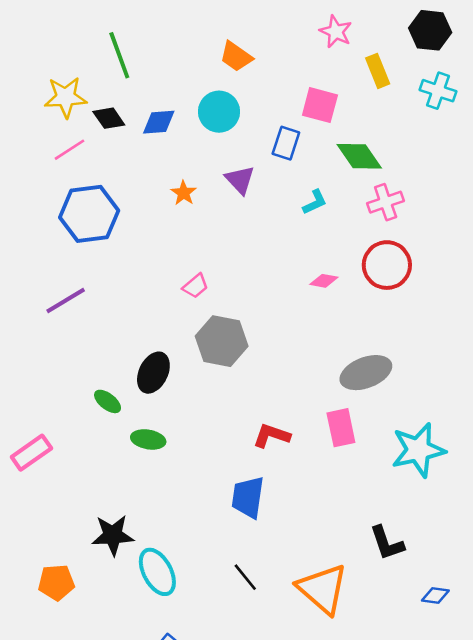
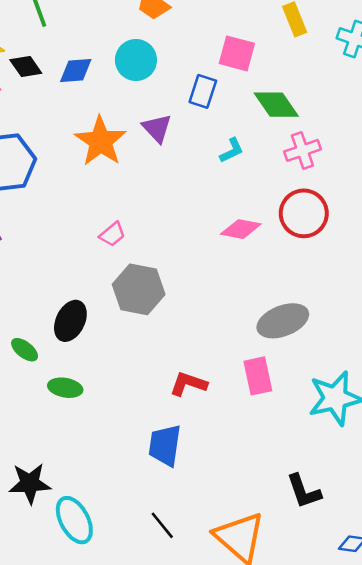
orange star: (184, 193) -> (101, 141), size x2.0
pink diamond: (324, 281) -> (241, 229), size x1.4

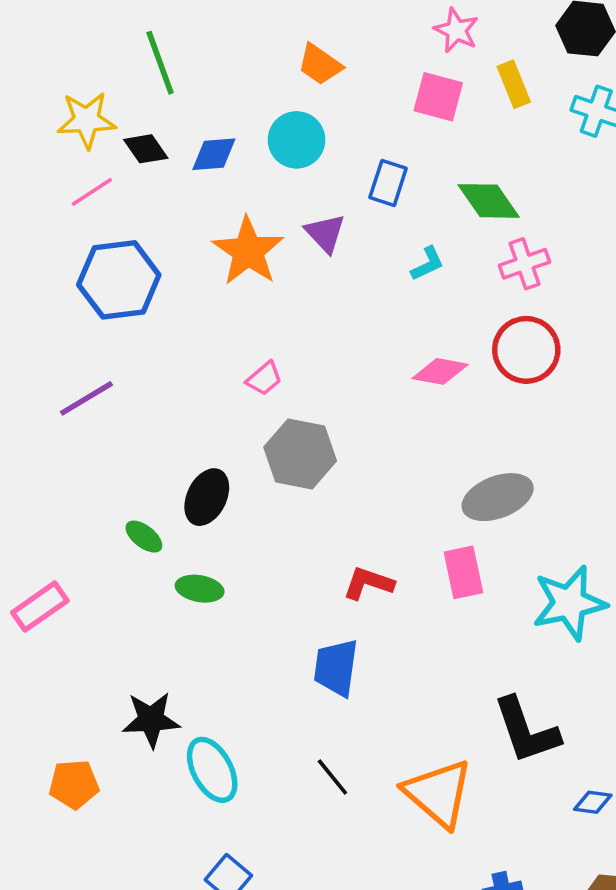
pink square: (237, 53) -> (438, 97), moved
black L-shape: (304, 491) -> (526, 730), size x1.4

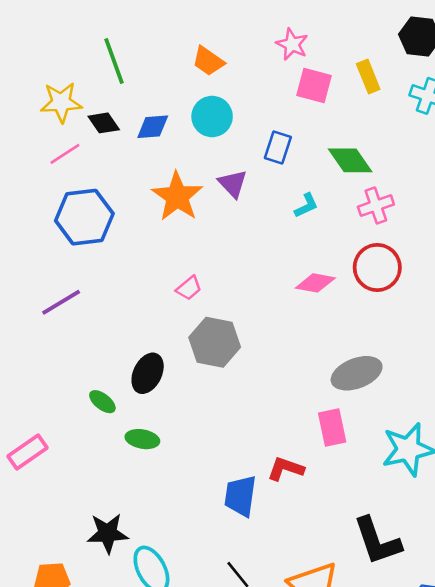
pink star: (456, 30) -> (292, 44), moved
orange trapezoid: (320, 64) -> (208, 61), moved
red L-shape: (368, 583) -> (286, 469), moved

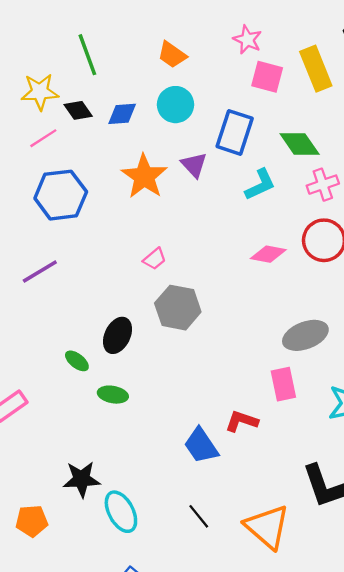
yellow rectangle: (368, 76) -> (316, 69), size x1.5
blue rectangle: (278, 147) -> (235, 132), size x1.5
cyan L-shape: (306, 206) -> (260, 185), size x1.4
blue trapezoid: (240, 496) -> (201, 446), turned -42

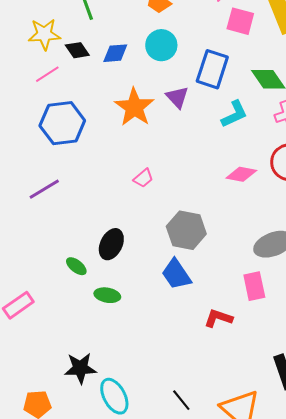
gray hexagon: (178, 308) -> (186, 230), moved
blue trapezoid: (201, 446) -> (176, 274), moved

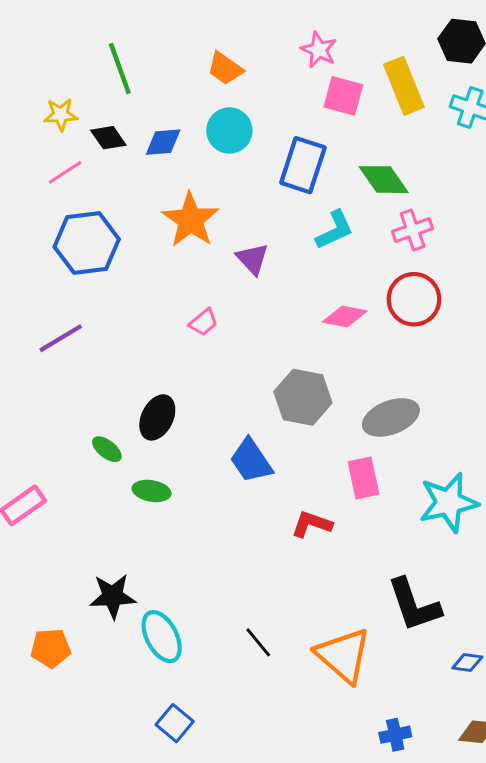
yellow star: (44, 34) -> (61, 115), size x0.7
purple triangle: (177, 97) -> (252, 259), moved
gray hexagon: (186, 230) -> (303, 397), moved

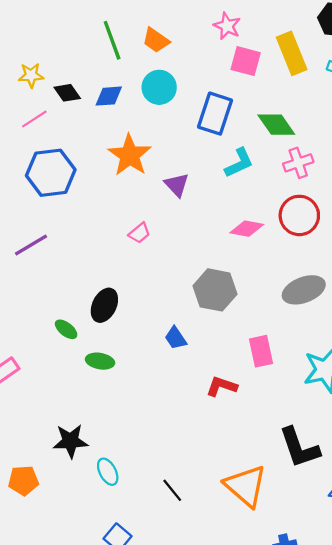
green line: (120, 69) -> (112, 40), moved
gray ellipse: (391, 417) -> (304, 290), moved
blue trapezoid: (251, 461) -> (176, 338), size x0.7
cyan ellipse: (162, 637) -> (108, 472), size x0.7
black line: (258, 642) -> (172, 490), moved

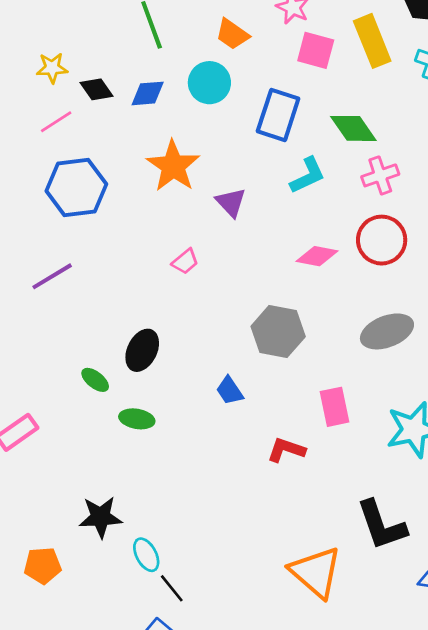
orange trapezoid: (156, 40) -> (232, 34), moved
black line: (172, 490) -> (172, 588), moved

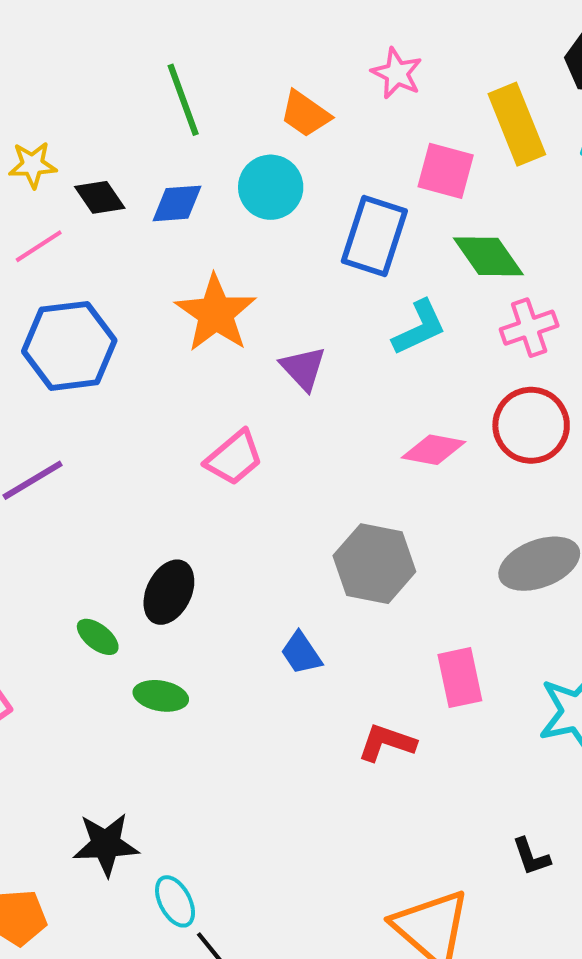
pink square: (316, 50) -> (446, 171), moved
pink trapezoid: (185, 262) -> (234, 458), size x1.4
black L-shape: (382, 525) -> (531, 857), size x0.5

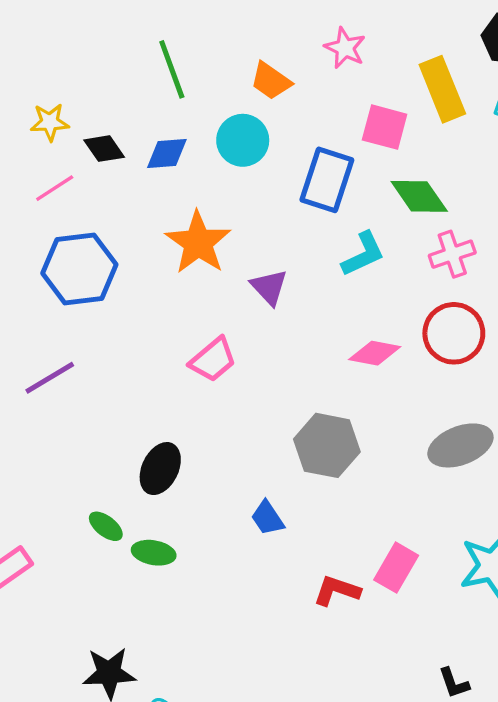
green ellipse: (98, 637) -> (106, 526), moved
pink rectangle: (460, 678) -> (396, 568), moved, turned 42

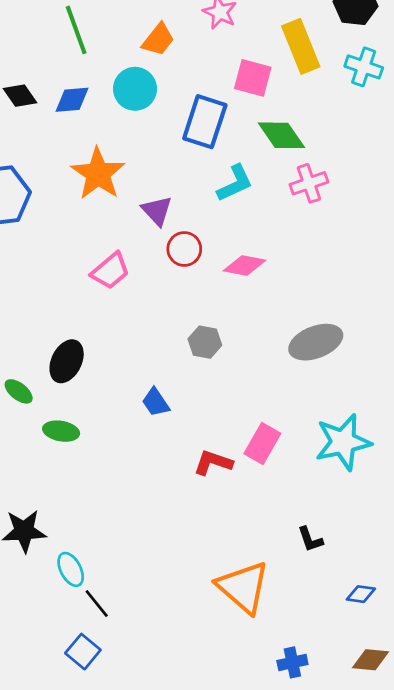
orange trapezoid: (271, 81) -> (158, 40), turned -87
red circle: (454, 333) -> (184, 249), moved, size x0.7
gray hexagon: (327, 445) -> (205, 342), size x0.6
green ellipse: (106, 526) -> (19, 391), moved

